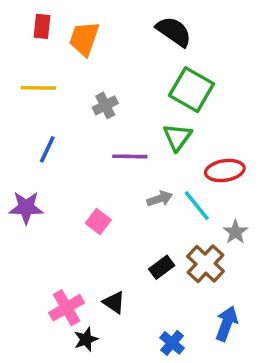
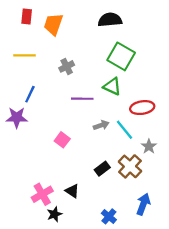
black semicircle: (174, 32) -> (110, 20), turned -40
green triangle: (177, 137) -> (112, 86), turned -42
purple star: (26, 207) -> (17, 118), moved

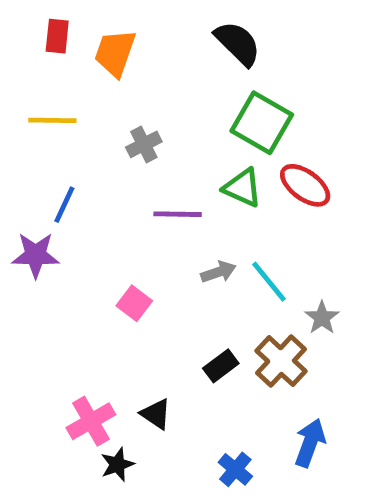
black semicircle: (110, 20) -> (238, 43), turned 50
red ellipse: (142, 108) -> (305, 185), moved, turned 45

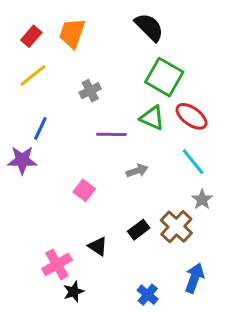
red rectangle: (57, 36) -> (31, 36), moved, turned 35
yellow line: (52, 120) -> (33, 76), turned -40
cyan line: (269, 282) -> (193, 162), moved
black triangle: (156, 414) -> (98, 246), moved

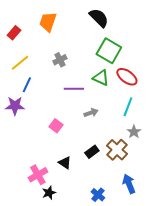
red rectangle: (31, 36) -> (14, 33), moved
yellow line: (33, 76) -> (20, 63), moved
cyan line: (193, 162) -> (128, 107), turned 60
blue arrow: (194, 278) -> (129, 184), turned -42

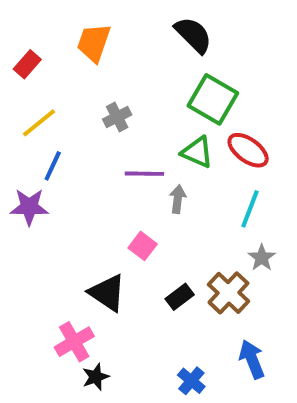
gray arrow: (91, 113) -> (178, 199), moved, turned -64
pink square: (56, 126) -> (143, 246), moved
black triangle: (65, 163) -> (107, 293), moved, size x1.5

